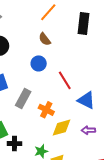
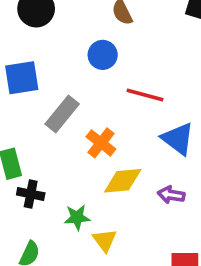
red line: (65, 80) -> (145, 95), turned -54

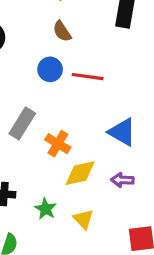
red line: (145, 95) -> (88, 77), moved
green star: (77, 217) -> (46, 209), turned -30
yellow triangle: (105, 240) -> (83, 219), moved

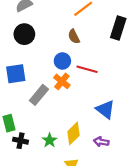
orange cross: (58, 144) -> (62, 81), moved
yellow diamond: (80, 173) -> (73, 133), turned -40
green star: (46, 209) -> (50, 140), moved

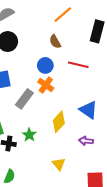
red line: (87, 69) -> (78, 65), moved
yellow diamond: (73, 133) -> (59, 122), moved
green star: (50, 140) -> (29, 135), moved

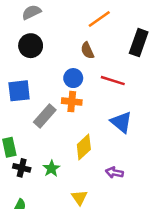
orange cross: (46, 85) -> (72, 102), turned -35
blue triangle: (88, 110) -> (121, 122), moved
green star: (29, 135) -> (51, 168), moved

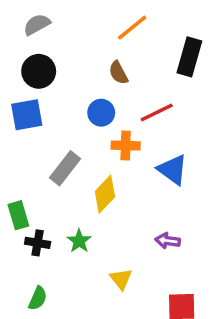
red line: (113, 81) -> (157, 112), turned -40
blue square: (19, 91) -> (27, 115), moved
orange cross: (72, 102) -> (126, 146), moved
yellow diamond: (84, 147) -> (105, 194), moved

